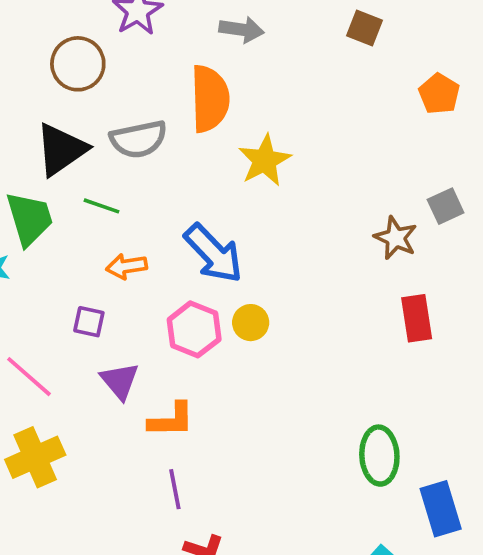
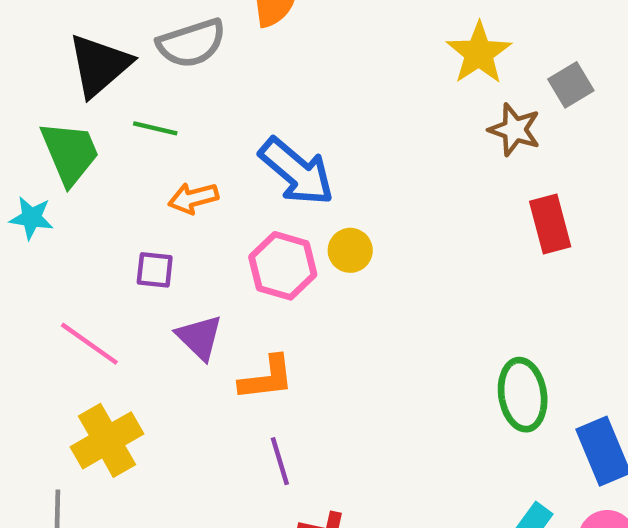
yellow star: (265, 160) -> (479, 53), moved

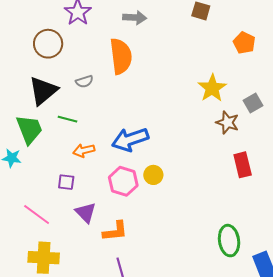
gray semicircle: (191, 43) -> (84, 81), size x0.6
blue arrow: (297, 172) -> (130, 139), turned 120
yellow cross: (107, 440) -> (44, 258), turned 32

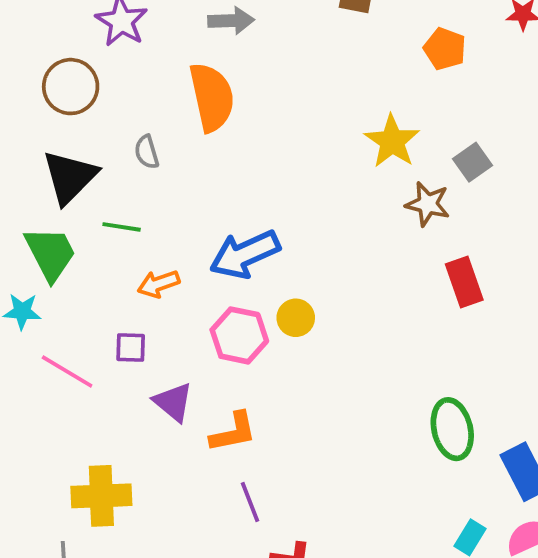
gray semicircle: (84, 81) -> (147, 152), turned 96
pink line: (37, 215) -> (67, 372), moved

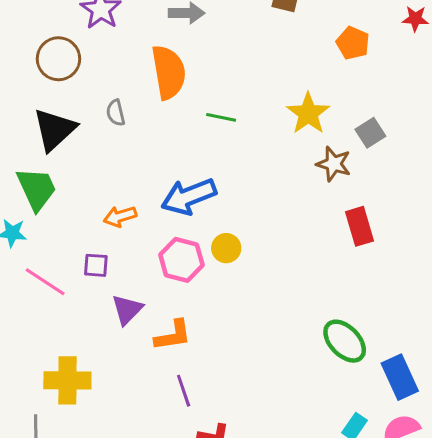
green line: (122, 227) -> (221, 117), moved
purple triangle: (173, 402) -> (127, 310), turned 32
green ellipse: (452, 429) -> (345, 341), turned -33

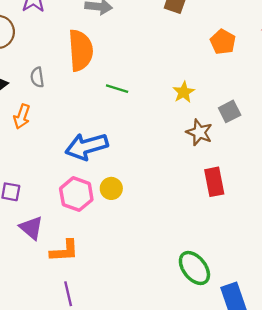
yellow star: (308, 113) -> (184, 92), size x0.7
orange arrow: (120, 216) -> (22, 117), moved, turned -60
purple triangle: (127, 310) -> (31, 228), turned -40

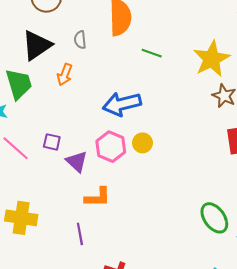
yellow star: (184, 92) -> (212, 59), size x1.8
purple triangle: (31, 228) -> (77, 162), moved
purple line: (68, 294) -> (80, 234), moved

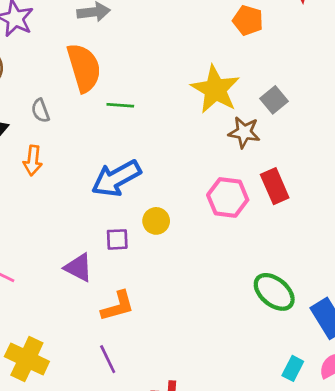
green line: (152, 53) -> (120, 105), moved
purple square: (52, 142) -> (117, 239), moved
pink hexagon: (111, 147) -> (228, 197), moved
yellow cross: (21, 218) -> (27, 359), turned 32

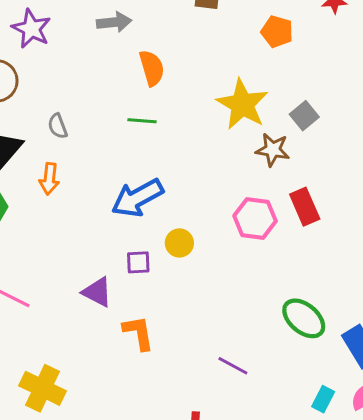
orange semicircle: (84, 68) -> (152, 68), moved, size x0.7
orange L-shape: (118, 306) -> (138, 333), turned -84
purple line: (108, 359) -> (233, 366), moved, turned -36

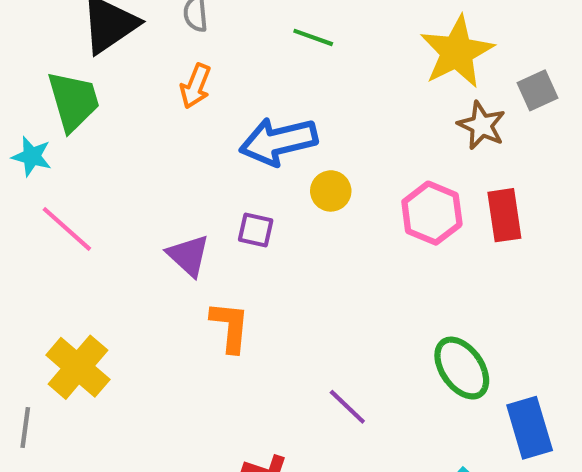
orange arrow: (49, 179) -> (196, 86), moved
yellow circle: (179, 243) -> (331, 191), moved

